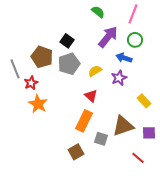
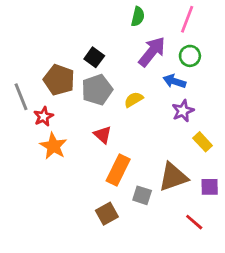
green semicircle: (98, 12) -> (138, 17), turned 64
purple star: (119, 78) -> (183, 111), moved
red triangle: (91, 96) -> (103, 135), moved

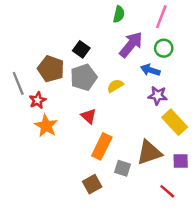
purple star: (183, 111) -> (158, 96), turned 30
yellow rectangle: (203, 142) -> (175, 122), size x1.5

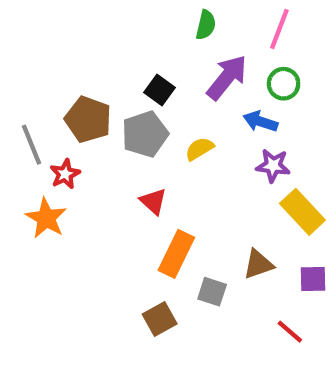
black square: (81, 49) -> (160, 90), moved
orange star: (46, 126) -> (46, 218), moved
brown triangle: (149, 153) -> (258, 264), size x0.7

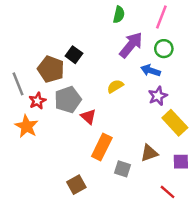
black square: (160, 90) -> (74, 55), moved
gray pentagon: (145, 134) -> (68, 100), moved
purple star: (273, 166) -> (158, 96), turned -30
brown square: (160, 319) -> (76, 185), moved

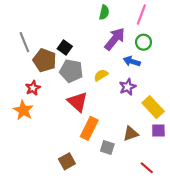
gray line: (18, 84) -> (24, 42), moved
purple star: (158, 96) -> (128, 87), moved
gray pentagon: (68, 100) -> (71, 71), moved, turned 30
red triangle: (88, 117) -> (78, 102), size x1.5
purple square: (181, 162) -> (158, 130), moved

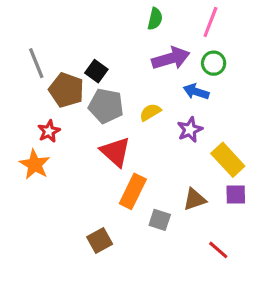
purple arrow: (115, 39) -> (171, 58), turned 35

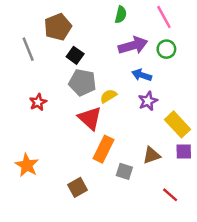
pink line: (210, 22) -> (164, 17), turned -50
brown pentagon: (66, 90) -> (58, 27), moved, turned 30
blue arrow: (196, 92) -> (142, 75), moved
yellow semicircle: (150, 112) -> (108, 96), moved
orange star: (35, 164) -> (27, 165), moved

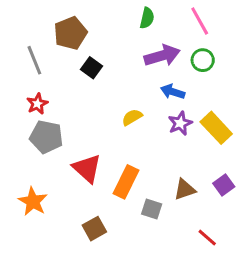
gray pentagon: (82, 82) -> (46, 137), moved
red star: (38, 102) -> (37, 104), moved
red triangle: (90, 118) -> (87, 168), moved
yellow rectangle: (178, 124) -> (216, 128), moved
purple square: (184, 152) -> (224, 185), turned -35

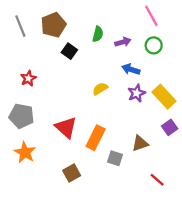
green semicircle: (147, 18) -> (98, 34), moved
purple arrow: (162, 56) -> (123, 42), size x0.6
gray line: (34, 60) -> (20, 26), moved
gray pentagon: (46, 137) -> (22, 116), moved
purple square: (224, 185) -> (170, 127), moved

